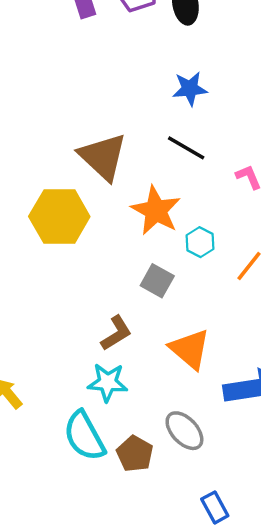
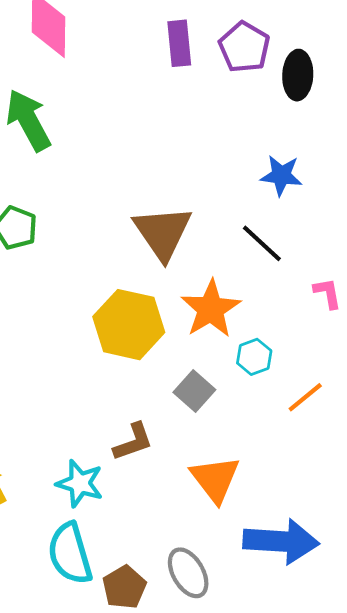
yellow hexagon: (59, 217) -> (129, 325), moved
cyan star: (108, 382) -> (80, 483), moved

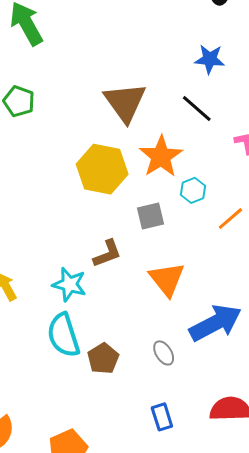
gray square: (194, 391) -> (150, 216), turned 36
blue arrow: (281, 541) -> (215, 323), turned -30
gray ellipse: (188, 573) -> (164, 353), moved, size x0.7

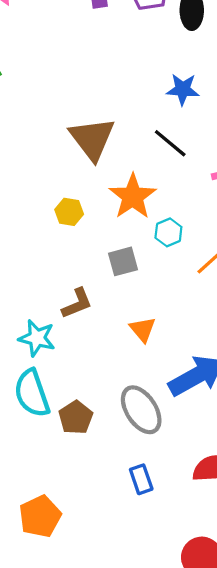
yellow hexagon: (102, 169) -> (69, 212), size x0.5
orange triangle: (167, 279) -> (143, 329), size x0.7
gray ellipse: (164, 353) -> (141, 410), size x1.8

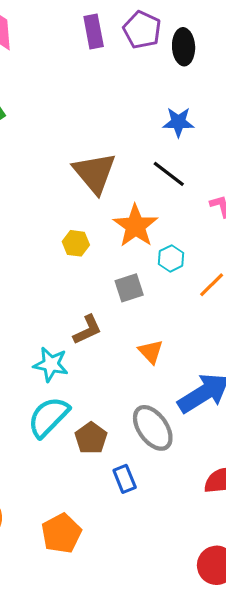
cyan semicircle: (32, 393) -> (48, 417), turned 66
blue rectangle: (141, 479) -> (125, 479), moved

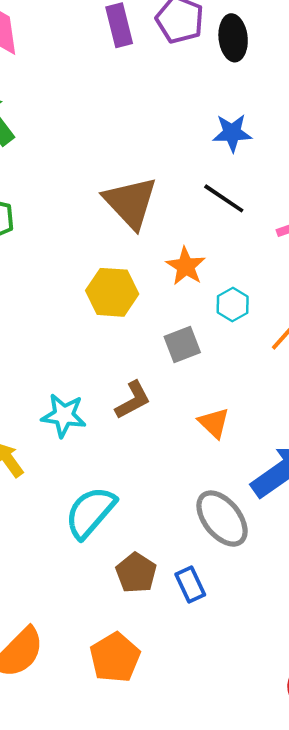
orange star: (135, 226) -> (186, 266), size x0.7
yellow hexagon: (76, 243) -> (112, 292), size x1.5
cyan star: (51, 364) -> (64, 415), moved
brown pentagon: (91, 438) -> (136, 573), moved

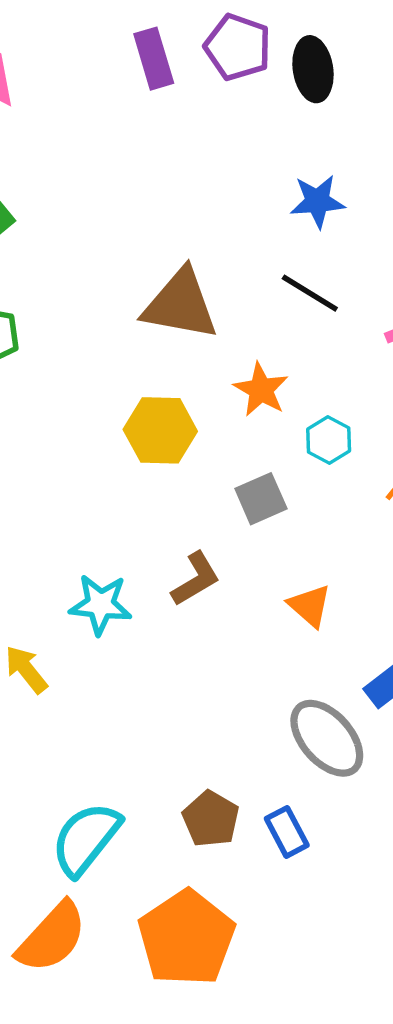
brown triangle: (130, 203) -> (180, 304), turned -34
cyan semicircle: (90, 512) -> (86, 839), moved
orange pentagon: (115, 658) -> (186, 938), size x1.4

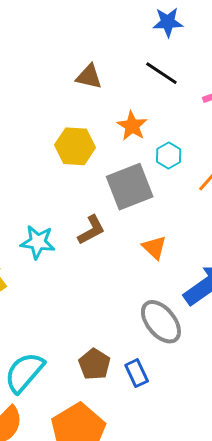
brown triangle: (180, 304) -> (89, 77), size x0.6
gray square: (261, 499) -> (130, 187), size x1.6

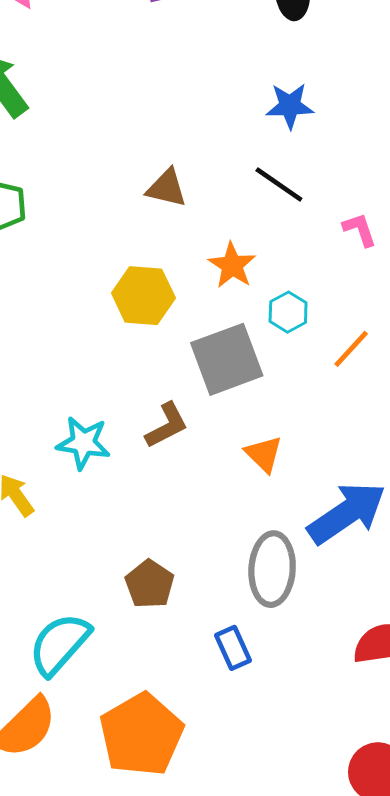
gray ellipse: (161, 322) -> (272, 569), turned 42
brown pentagon: (94, 364) -> (150, 584), moved

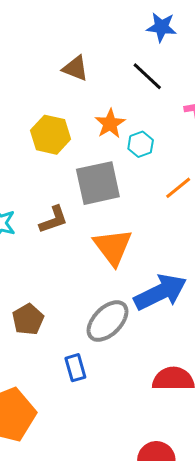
cyan hexagon: (288, 312) -> (141, 144), moved
orange triangle: (264, 454) -> (113, 247), size x1.6
gray ellipse: (272, 569) -> (108, 321), turned 33

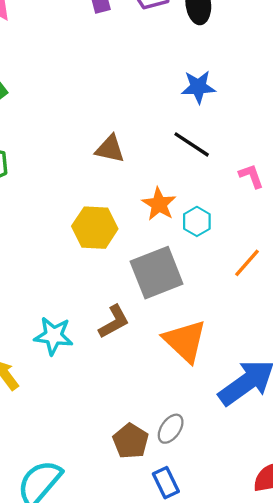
brown pentagon: (28, 319) -> (131, 441), moved
gray ellipse: (108, 321) -> (171, 429), moved, size x0.6

